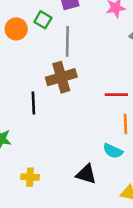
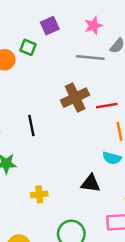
gray line: (67, 41) -> (90, 58), moved, turned -76
brown cross: (61, 77) -> (75, 98), moved

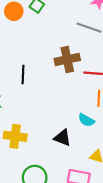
yellow cross: (39, 194) -> (15, 136), size x1.5

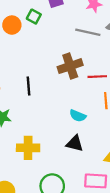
cyan semicircle: (86, 120) -> (78, 116), moved

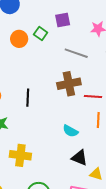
gray line: (88, 32) -> (76, 53), moved
black triangle: (75, 144) -> (79, 158), moved

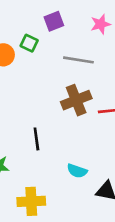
black line: (28, 98) -> (36, 139), moved
cyan semicircle: (70, 131) -> (77, 171), moved

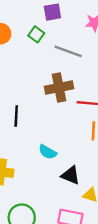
green square: (29, 43) -> (36, 34), moved

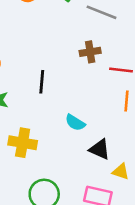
brown cross: (59, 88) -> (90, 52), size x0.7

